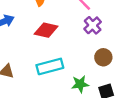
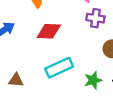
purple cross: (93, 25) -> (95, 18), turned -30

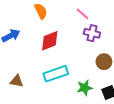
red diamond: (49, 31) -> (50, 41), turned -30

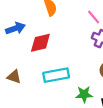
red diamond: (50, 41) -> (40, 43), moved

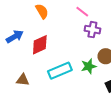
green star: (84, 94) -> (89, 66), moved

